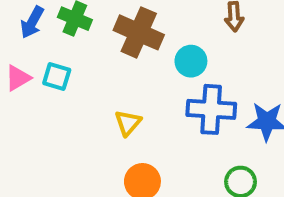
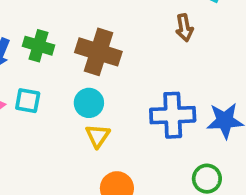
cyan circle: (191, 61) -> (89, 103), moved

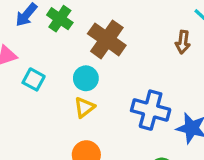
cyan square: (28, 101) -> (34, 79), moved

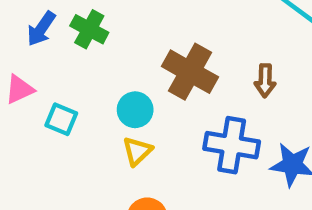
brown cross: (107, 39) -> (190, 72), moved
brown arrow: (183, 42) -> (265, 81), moved

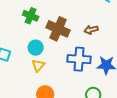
green cross: (89, 29) -> (31, 16), moved
brown arrow: (265, 81) -> (91, 30), turned 80

